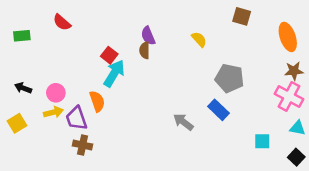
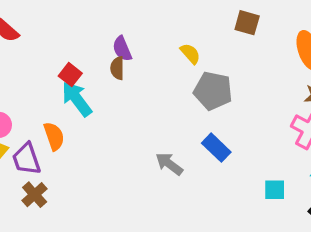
cyan arrow: (114, 73) -> (77, 99), turned -68
gray pentagon: (229, 78) -> (213, 91), moved
brown cross: (83, 145) -> (35, 195), turned 36

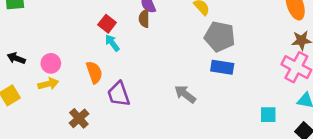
cyan arrow: (77, 99) -> (112, 43), size x0.6
blue rectangle: (216, 148) -> (222, 67), moved, turned -35
purple trapezoid: (26, 159) -> (119, 94), moved

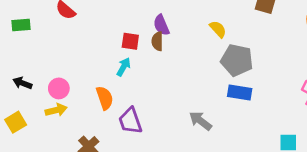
red square: (107, 24) -> (130, 41), moved, turned -30
cyan arrow: (112, 43) -> (124, 67), turned 66

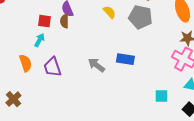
gray pentagon: (237, 60) -> (140, 17), moved
purple trapezoid: (130, 121) -> (52, 67), moved
gray arrow: (200, 121) -> (96, 65), moved

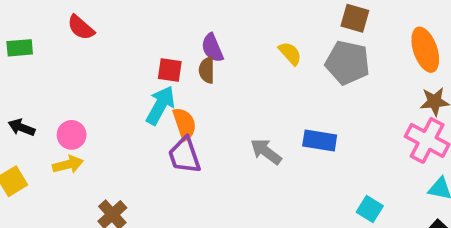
cyan arrow: (39, 40) -> (160, 105), size x1.5
orange semicircle: (25, 63) -> (185, 124), moved
cyan square: (161, 96) -> (370, 209), moved, turned 32

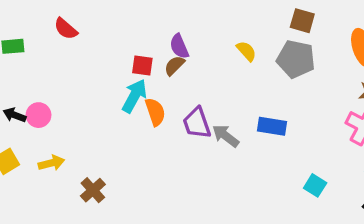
brown semicircle: (207, 70) -> (174, 65), turned 45
pink circle: (72, 135) -> (39, 115), moved
purple trapezoid: (185, 155) -> (197, 123), moved
yellow arrow: (68, 165) -> (51, 163), moved

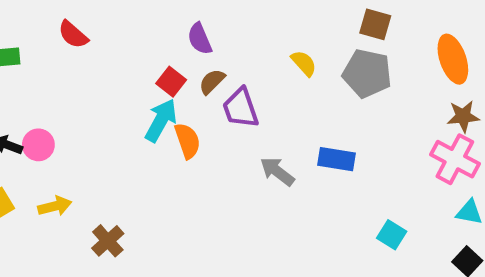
purple semicircle: (179, 46) -> (200, 39), moved
red square: (142, 65) -> (171, 82), turned 30
purple trapezoid: (197, 123) -> (241, 108), moved

